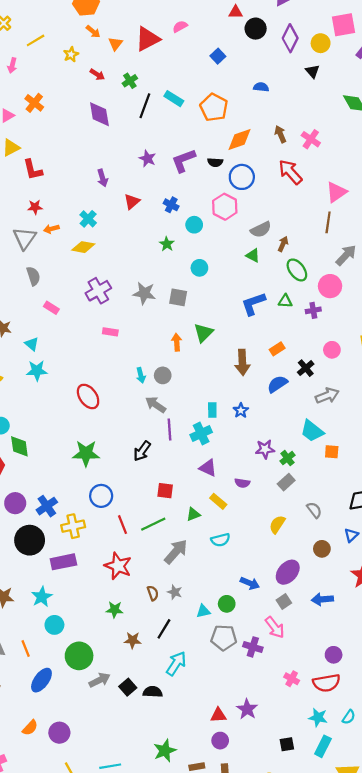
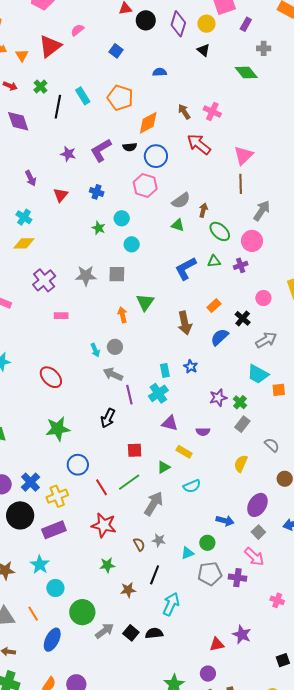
cyan rectangle: (174, 99) -> (83, 96), turned 36
cyan circle: (194, 225) -> (122, 218), moved
purple circle: (220, 741) -> (208, 674), moved

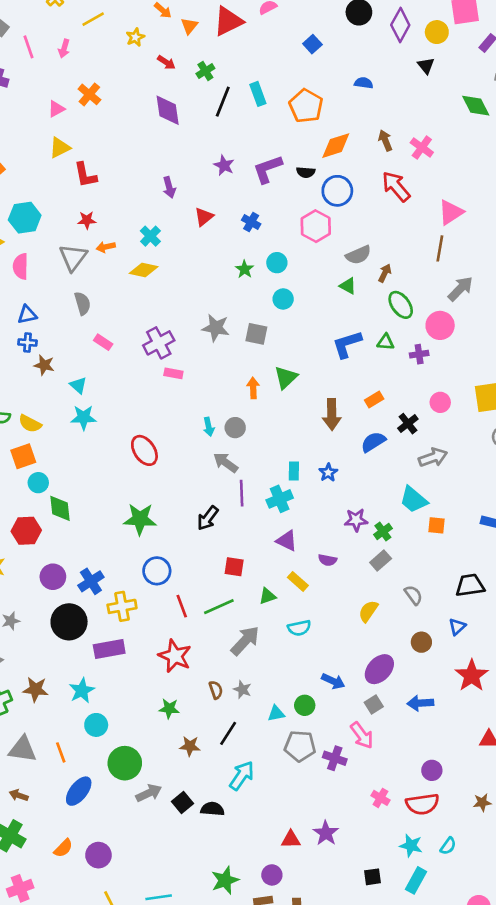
purple cross: (44, 280) -> (159, 343), moved

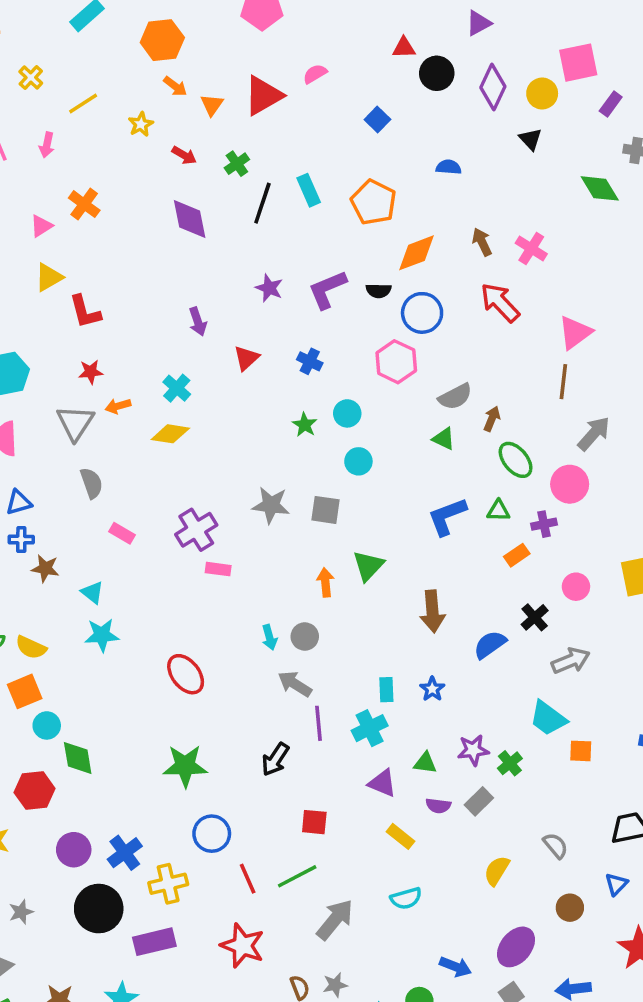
orange rectangle: (374, 399) -> (517, 555), moved
gray rectangle: (381, 560) -> (479, 801), moved
green triangle: (267, 596) -> (425, 763), moved, turned 30
gray star: (242, 689) -> (335, 985), turned -30

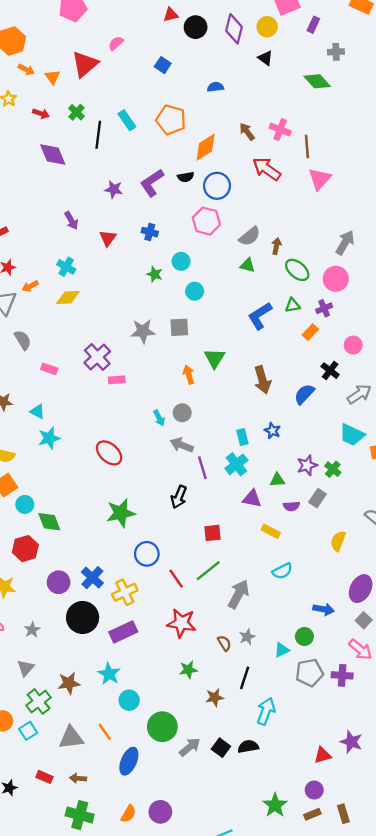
brown line: (563, 382) -> (307, 146), moved

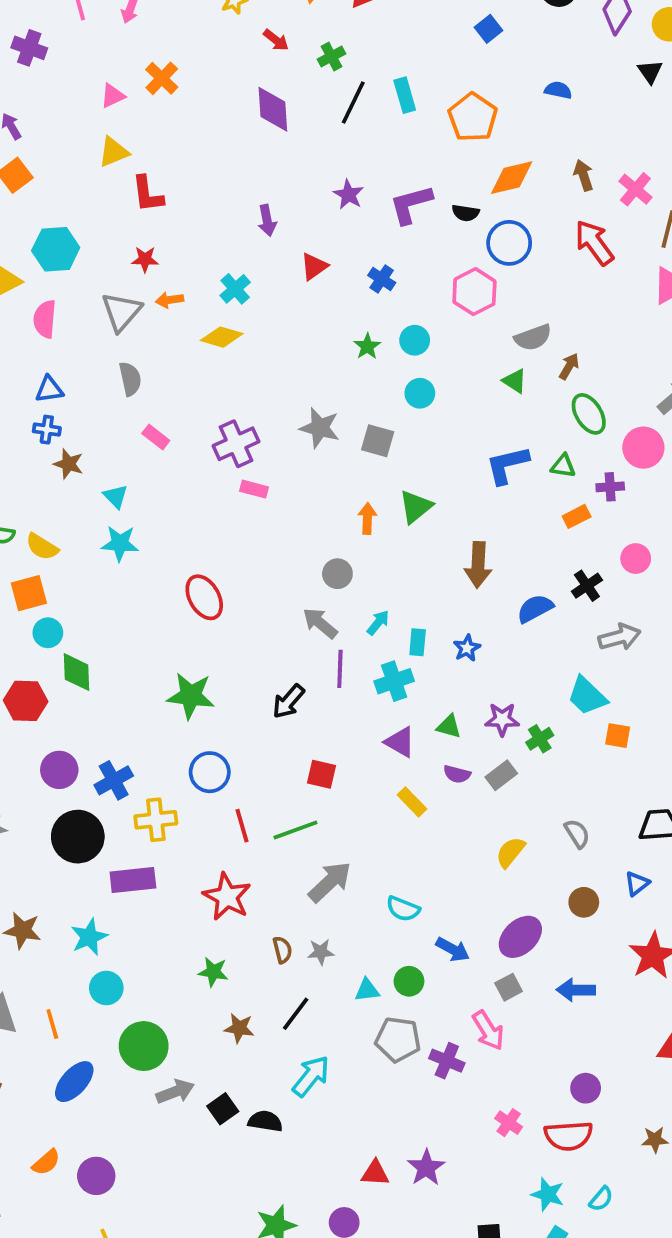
cyan arrow: (159, 418) -> (378, 623), moved, turned -133
cyan semicircle: (282, 571) -> (403, 909), moved, turned 30

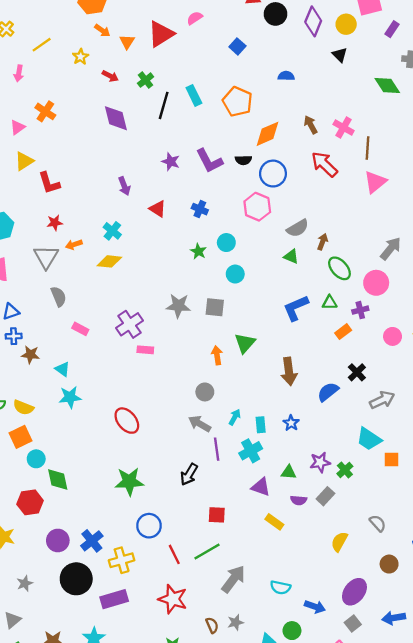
purple L-shape: (411, 204) -> (209, 161), turned -92
red triangle: (314, 266) -> (158, 209), turned -42
pink circle: (636, 559) -> (393, 336), moved

